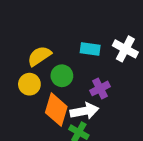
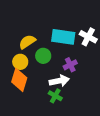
cyan rectangle: (90, 49) -> (63, 37), size x1.6
orange diamond: (56, 110) -> (19, 80), moved

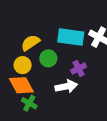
orange diamond: (19, 80) -> (21, 85), turned -45
green cross: (55, 96) -> (29, 103), moved

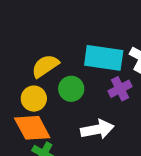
purple cross: (79, 68) -> (120, 89), moved

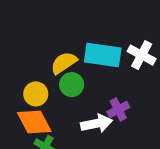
yellow semicircle: (45, 66) -> (64, 63), moved
purple cross: (120, 89) -> (118, 109), moved

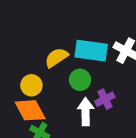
green circle: (72, 85) -> (80, 80), moved
white arrow: (96, 123) -> (86, 112), turned -80

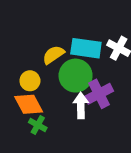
green circle: (80, 80) -> (76, 76), size x1.6
purple cross: (105, 99) -> (99, 94), size x1.5

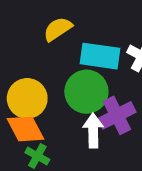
yellow semicircle: (53, 55) -> (58, 29), moved
yellow circle: (30, 81) -> (27, 98), size x1.5

